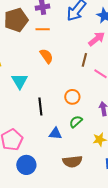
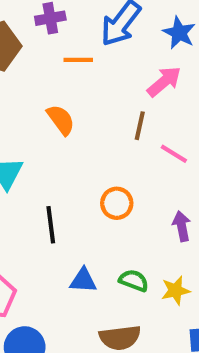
orange line: (43, 29) -> (78, 60), moved
green semicircle: (76, 122) -> (134, 281), moved, turned 64

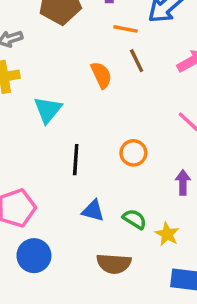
brown line: (140, 126) -> (137, 61), moved, turned -50
yellow star: (175, 291) -> (167, 234), turned 30

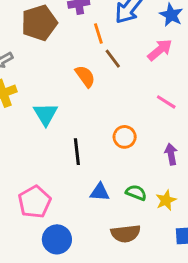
orange line: (125, 29) -> (98, 34), turned 72
yellow star: (167, 234) -> (166, 200), turned 30

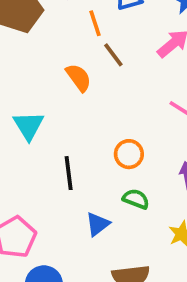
blue triangle: (100, 192) -> (98, 224), turned -42
green semicircle: (136, 193) -> (136, 199), moved

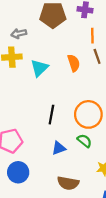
cyan triangle: (29, 126) -> (39, 68), moved
orange circle: (129, 154) -> (88, 114), size x1.6

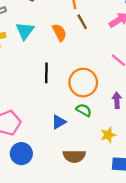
cyan triangle: (39, 68) -> (25, 31), moved
black line: (51, 115) -> (46, 73), moved

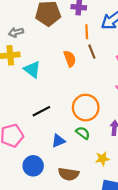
cyan triangle: (25, 31) -> (32, 69), moved, turned -36
black line: (46, 73) -> (41, 111), moved, turned 54
blue circle: (21, 154) -> (33, 166), moved

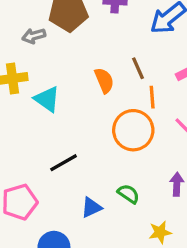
gray arrow: (16, 32) -> (34, 36), moved
orange line: (87, 32) -> (152, 97), moved
orange circle: (86, 108) -> (133, 130), moved

